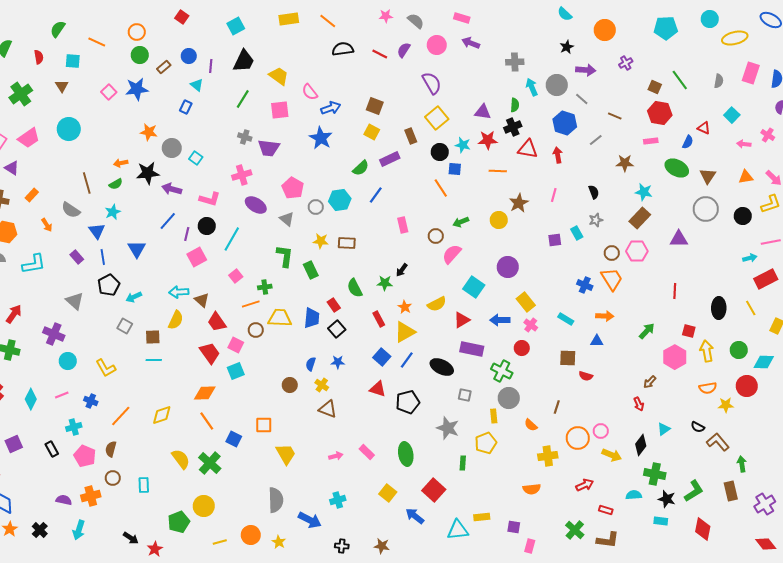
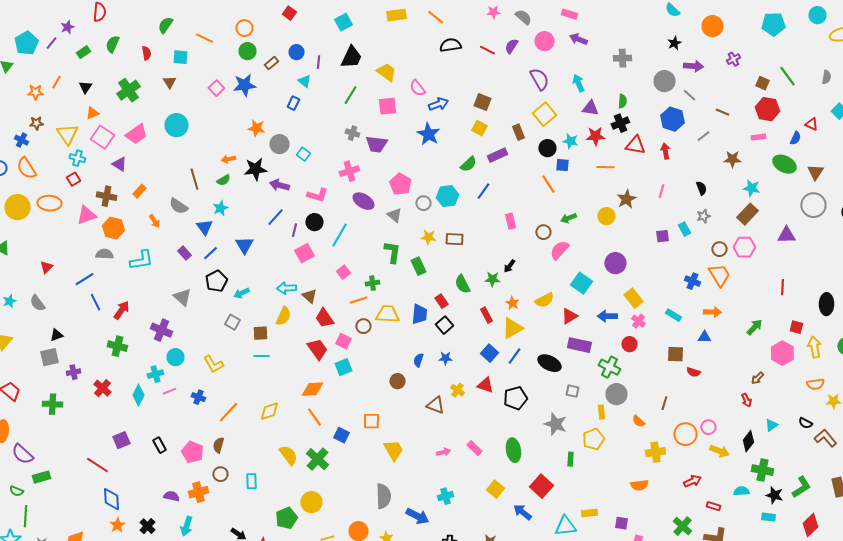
cyan arrow: (532, 87) -> (578, 83), moved
blue line: (103, 257) -> (210, 253), turned 56
yellow cross: (322, 385) -> (457, 390), moved
cyan cross: (74, 427) -> (155, 374), moved
red diamond: (703, 529) -> (810, 525), turned 35

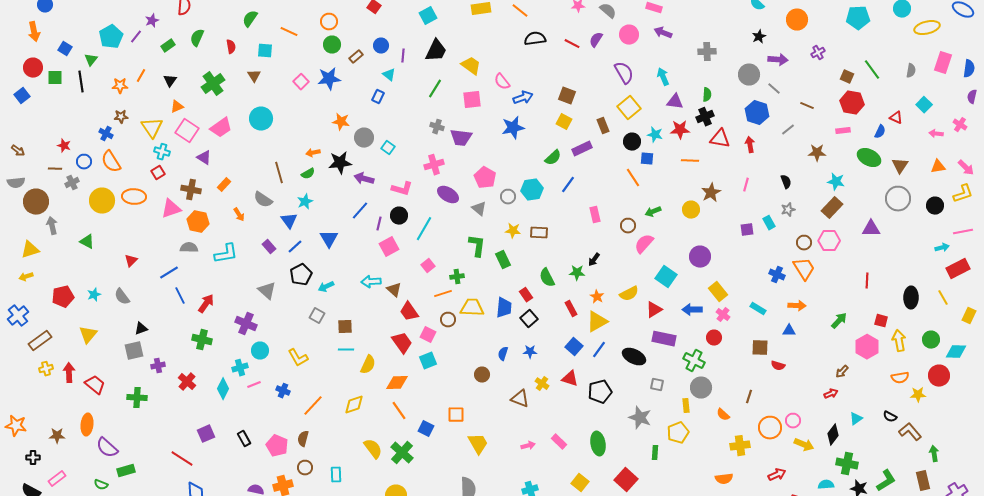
blue star: (428, 134) -> (513, 128), turned 30
yellow semicircle: (283, 316) -> (368, 365), moved
red arrow: (746, 400) -> (831, 394), turned -88

